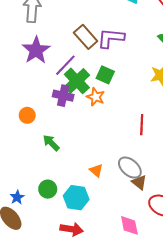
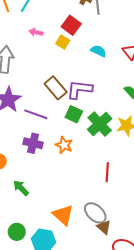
purple line: (65, 65) -> (36, 114), turned 65
green square: (105, 75) -> (74, 114), moved
green cross: (77, 81) -> (100, 124), moved
orange triangle: (96, 170) -> (63, 215), size x1.6

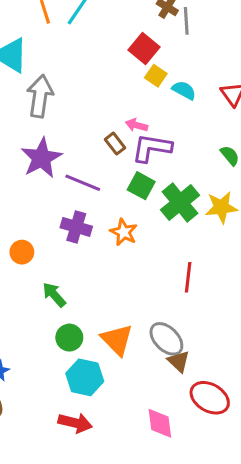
pink arrow: (36, 32) -> (137, 125), moved
yellow square: (63, 42) -> (156, 76), moved
brown rectangle: (56, 88) -> (115, 144), size x0.6
green circle: (17, 232) -> (69, 338), moved

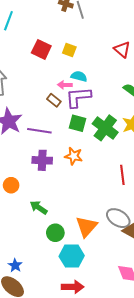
red square: (144, 49) -> (41, 49), moved
cyan semicircle: (184, 90) -> (79, 76), moved
orange triangle: (117, 340) -> (86, 227), turned 40

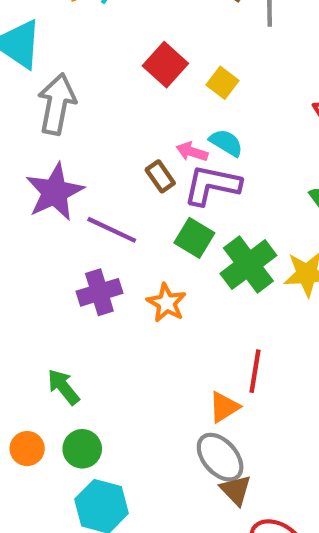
purple cross: (42, 160) -> (99, 292), turned -36
orange circle: (11, 185) -> (27, 449), moved
orange triangle: (86, 227) -> (224, 407), moved, size x0.7

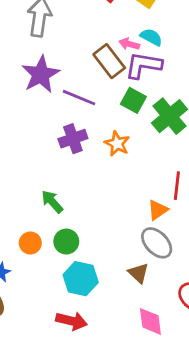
brown rectangle: (160, 176) -> (109, 61), size x1.6
brown triangle: (236, 490) -> (138, 273), moved

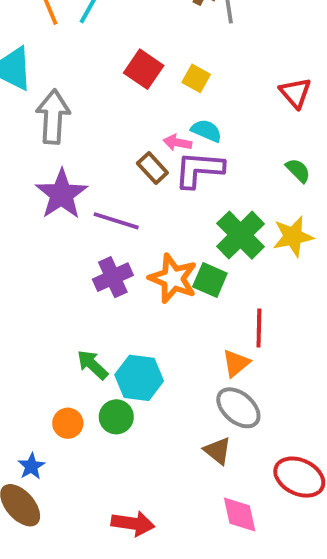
brown rectangle: (109, 61) -> (152, 168), size x0.7
green square: (133, 100) -> (210, 280), moved
orange star: (117, 144) -> (173, 278), size x1.4
cyan hexagon: (81, 279) -> (139, 378), moved

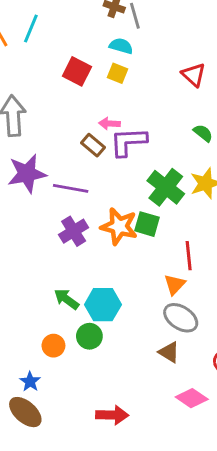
cyan semicircle: (206, 131) -> (121, 46), moved
purple star: (62, 194) -> (27, 174), turned 30
pink diamond: (240, 515) -> (192, 398), turned -36

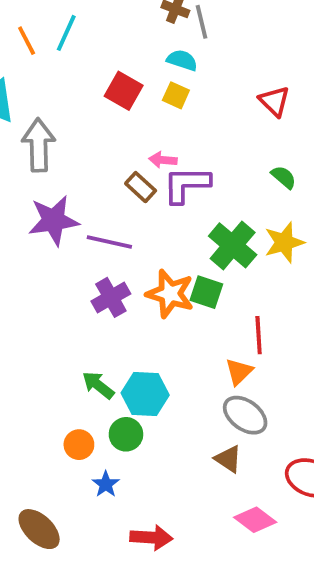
blue star: (30, 382) -> (106, 484), moved

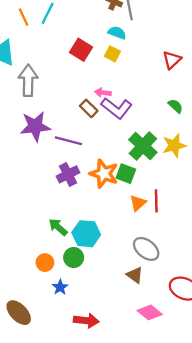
red triangle: (274, 101) -> (172, 60), turned 30
purple L-shape: (186, 185) -> (116, 108), turned -144
orange triangle: (239, 372) -> (138, 203), moved

